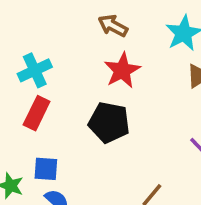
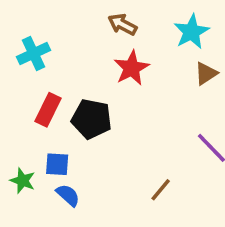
cyan cross: (35, 70) -> (33, 54), moved
black pentagon: (109, 122) -> (92, 119), moved

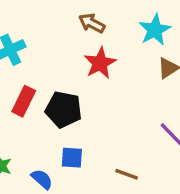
blue square: (57, 164) -> (72, 158), moved
brown line: (161, 190) -> (127, 174), turned 70

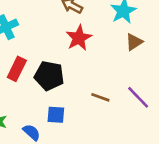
brown line: (127, 174) -> (100, 97), moved

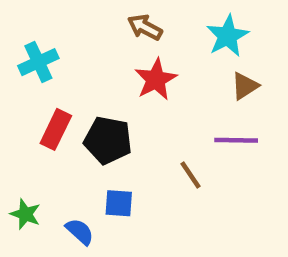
brown line: (100, 97) -> (190, 175), turned 36
purple line: (138, 97) -> (236, 140), moved, turned -45

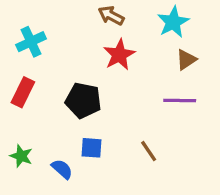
red rectangle: (56, 129) -> (23, 92), moved
brown line: (190, 175) -> (149, 151), moved

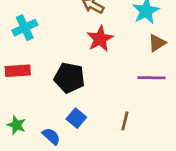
red rectangle: (23, 92) -> (18, 71), turned 60
blue square: (91, 148) -> (76, 118), turned 36
brown line: (149, 151) -> (125, 121), turned 48

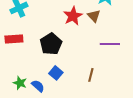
brown triangle: (157, 43) -> (94, 16), moved, turned -40
black pentagon: (69, 78) -> (51, 44), turned 30
green star: (16, 125) -> (20, 83), moved

